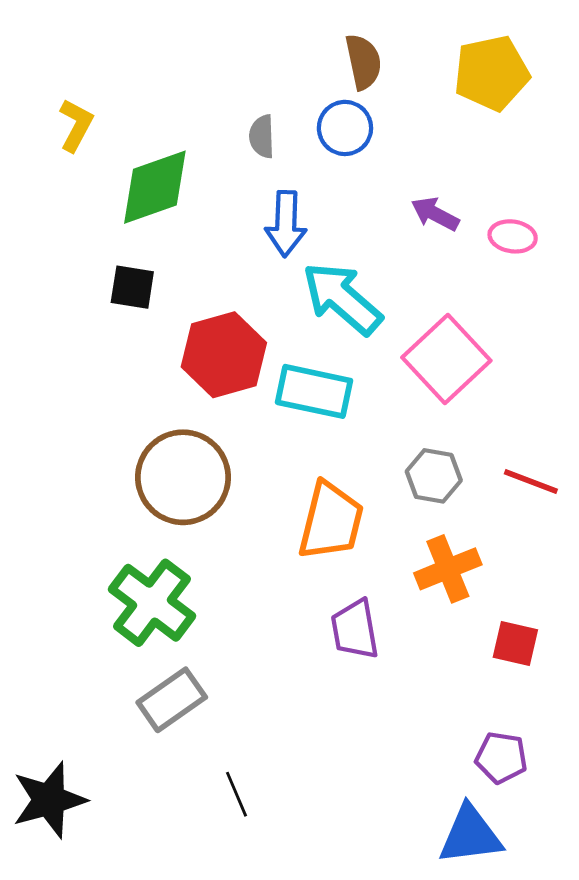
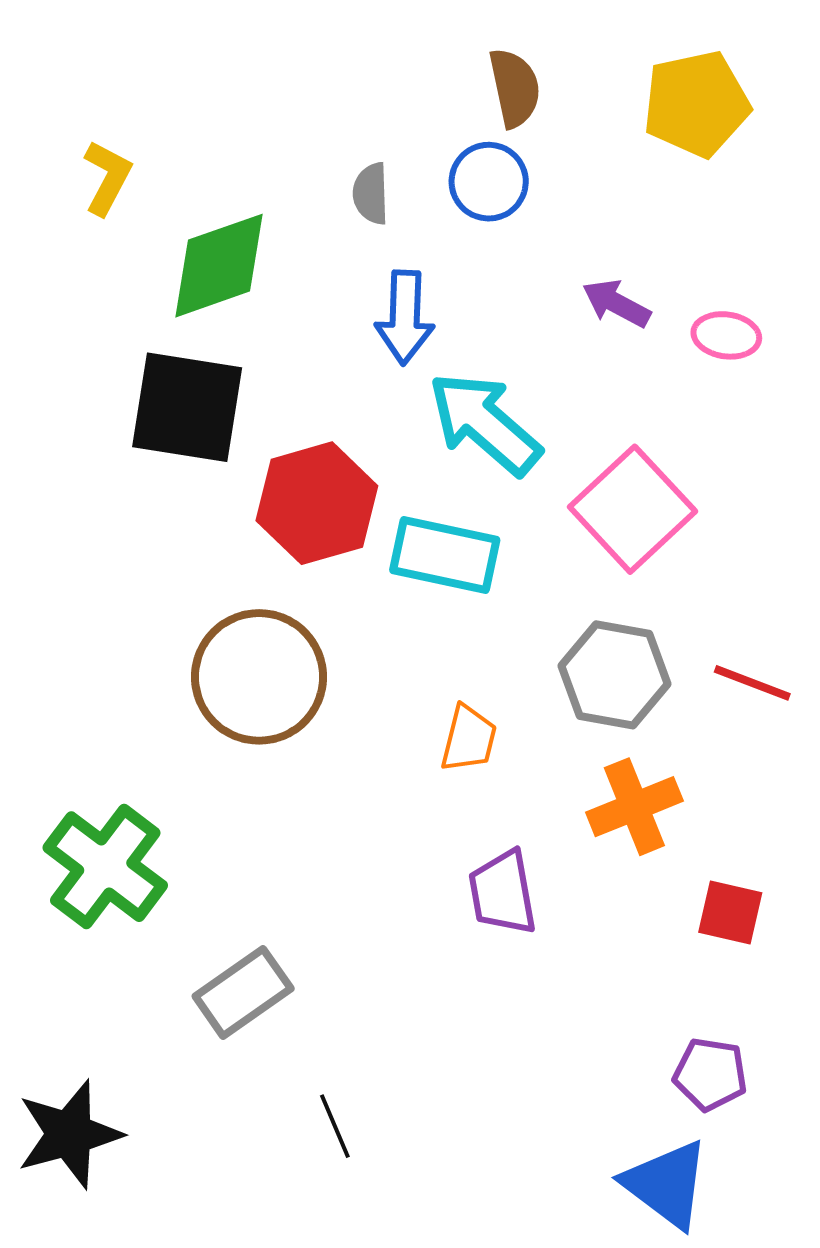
black square: (132, 287) -> (187, 407), size x1.8
gray hexagon: (434, 476) -> (614, 675), size x1.4
orange trapezoid: (331, 521) -> (469, 739), size x0.6
green cross: (152, 603) -> (105, 867), moved
blue triangle: (470, 835) -> (666, 1184), turned 44

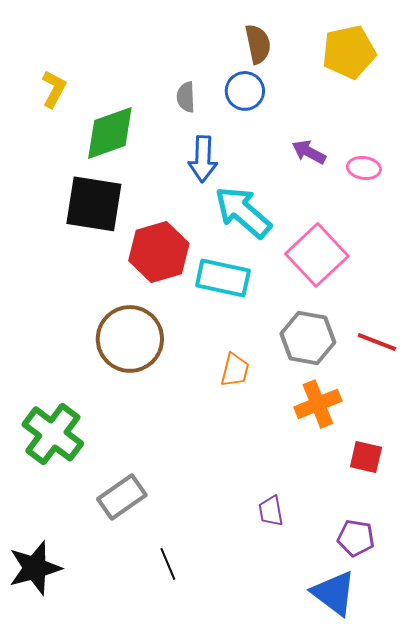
purple trapezoid: (503, 893) -> (271, 511), moved, size x0.7

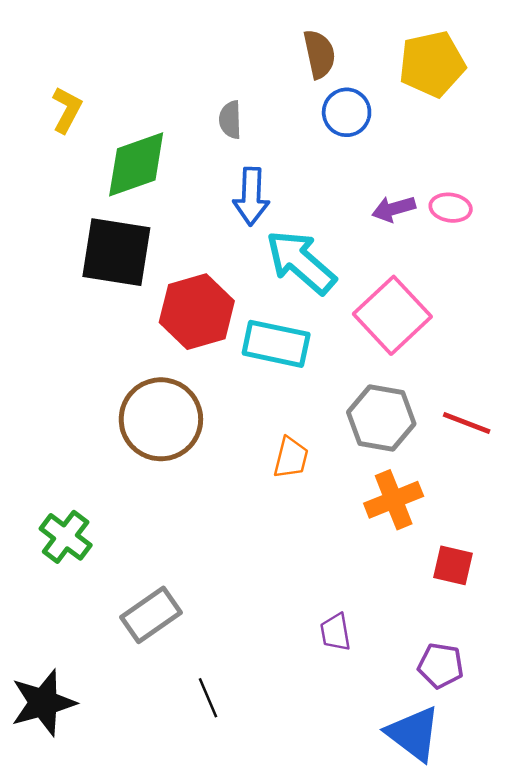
blue circle: (245, 91) -> (347, 112), moved
purple arrow: (309, 152) -> (394, 209), moved, turned -44
green cross: (53, 434) -> (66, 537), size x0.7

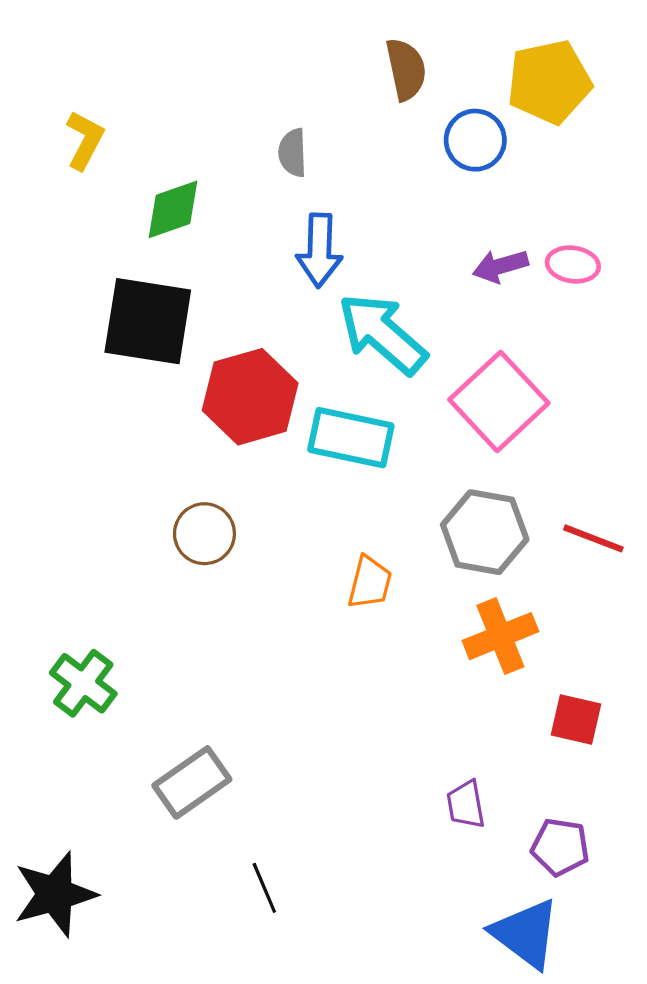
blue circle: (347, 112) -> (475, 140), moved
green diamond: (136, 164) -> (173, 209), size x0.7
brown circle: (161, 419) -> (204, 534), size x0.6
purple trapezoid: (335, 632) -> (466, 804), moved

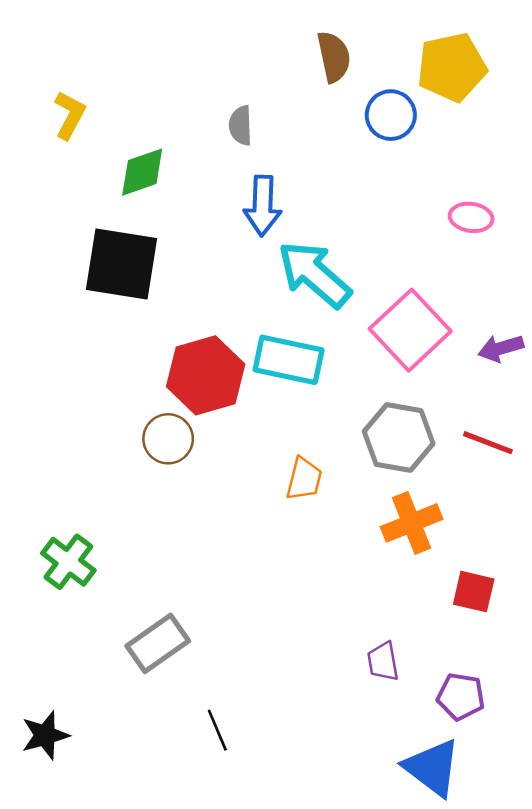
purple arrow: (500, 266) -> (501, 348), moved
red hexagon: (250, 397) -> (206, 375), moved
black star: (55, 894) -> (45, 735), size x0.7

